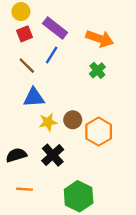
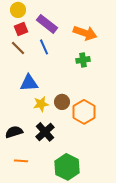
blue line: (52, 55) -> (44, 47), turned -56
brown line: (27, 66) -> (18, 48), moved
green cross: (97, 70) -> (83, 60), turned 32

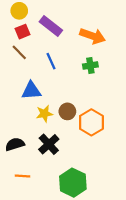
blue line: (44, 47) -> (51, 61), moved

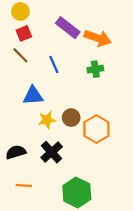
purple rectangle: (51, 26) -> (68, 28), moved

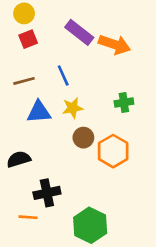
brown line: (20, 55) -> (24, 81), moved, turned -60
green cross: (95, 69) -> (124, 103), moved
yellow star: (47, 120) -> (73, 108), moved
black semicircle: (16, 152) -> (19, 159), moved
black cross: (52, 152) -> (47, 193), moved, turned 30

